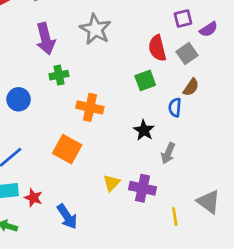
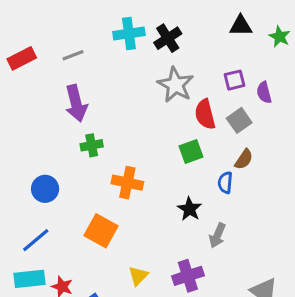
gray star: (95, 29) -> (176, 85), moved
purple semicircle: (209, 29) -> (264, 93), turned 108
blue circle: (19, 99) -> (45, 189), moved
yellow triangle: (112, 183) -> (138, 276), moved
purple cross: (143, 188) -> (188, 276), turned -30

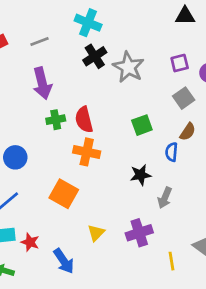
cyan cross: (129, 34) -> (88, 23), turned 30
black cross: (168, 38) -> (95, 56), moved
red semicircle: (205, 114) -> (84, 120), moved
black star: (189, 209) -> (141, 175), turned 30

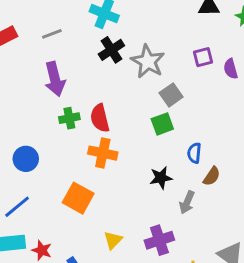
gray square: (184, 98) -> (171, 95), moved
brown semicircle: (188, 132) -> (212, 176), moved

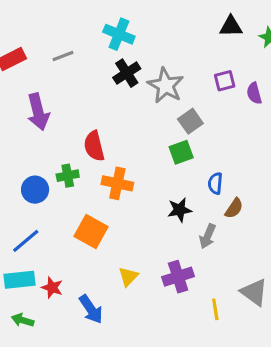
purple arrow: (55, 79) -> (38, 112), moved
green cross: (69, 118) -> (68, 176), moved
red semicircle: (100, 118) -> (94, 146), moved

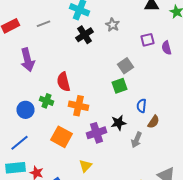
gray star: (166, 85) -> (112, 25), moved, size x0.6
green cross: (68, 176) -> (46, 101), turned 32
purple cross: (178, 277) -> (96, 133), moved

